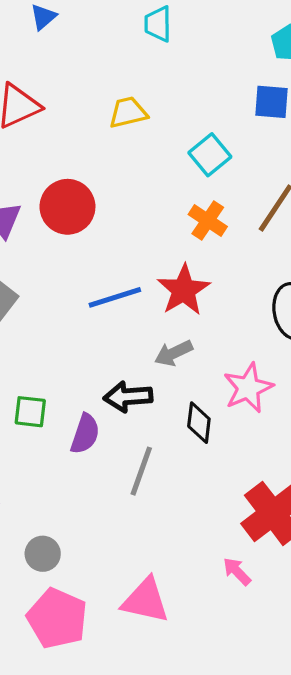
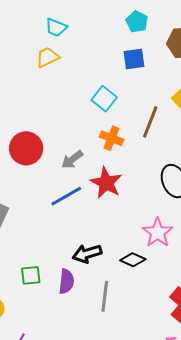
cyan trapezoid: (158, 24) -> (56, 27), turned -55
yellow trapezoid: (128, 112) -> (48, 57), moved
gray arrow: (174, 353) -> (72, 160), moved
black diamond: (199, 423) -> (133, 260), turned -60

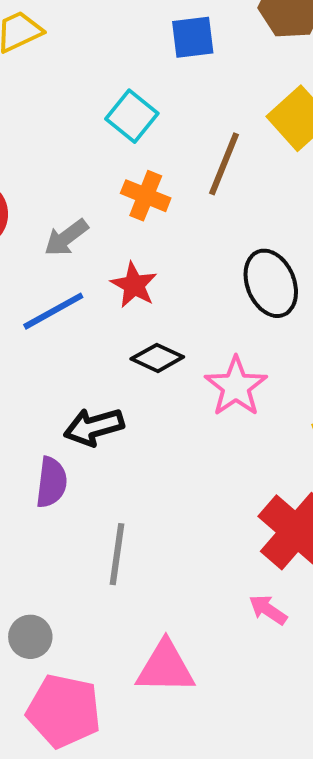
red star: (106, 183) -> (134, 285), size x0.7
black diamond: (133, 260) -> (157, 358), moved
gray line: (105, 296) -> (117, 554), moved

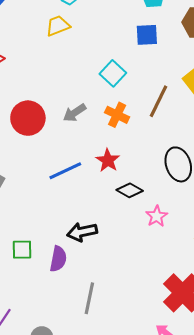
gray arrow: (66, 238) -> (75, 113), moved
black diamond: (157, 358) -> (130, 190), moved
pink star: (236, 387) -> (157, 216), size x0.7

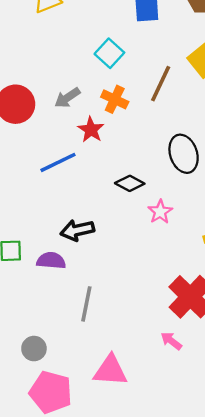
red star: (108, 160) -> (91, 130), moved
purple semicircle: (58, 259) -> (51, 261), turned -95

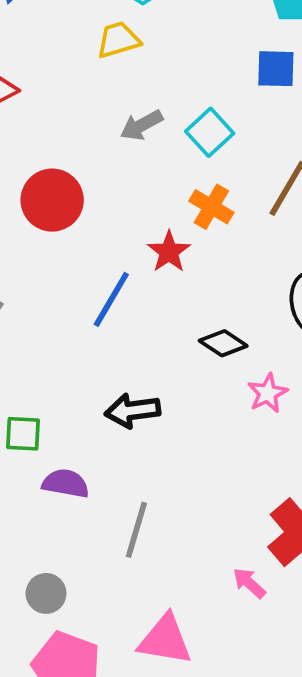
gray arrow: (67, 98) -> (141, 125), moved
blue line: (58, 162) -> (111, 299), turned -39
purple semicircle: (51, 261) -> (66, 483), moved
pink arrow: (171, 341) -> (249, 583), moved

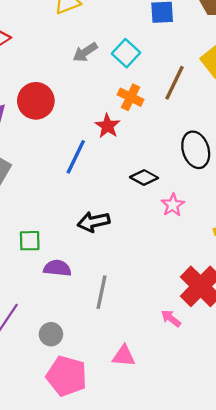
pink triangle: (165, 640) -> (124, 356), size x0.7

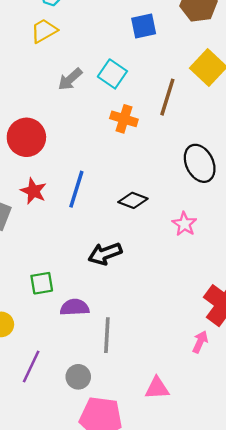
red star: (108, 126) -> (33, 191), moved
black diamond: (144, 178) -> (133, 200), moved
gray line: (101, 292) -> (107, 335), moved
pink arrow: (171, 318) -> (200, 342), turned 85

